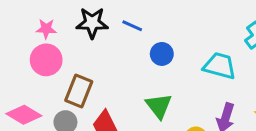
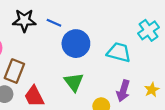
blue circle: (162, 54) -> (76, 44), size x1.6

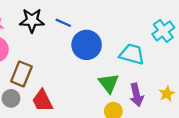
green triangle: (74, 82) -> (109, 83), moved
purple arrow: (123, 91) -> (137, 95), turned -30

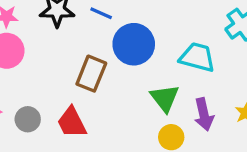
brown rectangle: (21, 74) -> (91, 74), moved

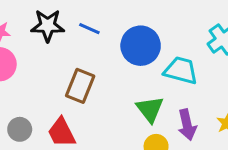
blue circle: (134, 44) -> (141, 46), moved

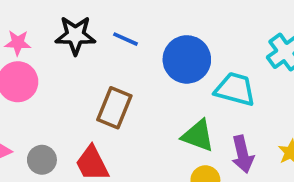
green triangle: (150, 109) -> (198, 136), turned -32

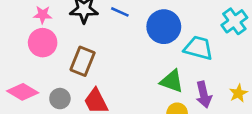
brown rectangle: (114, 108) -> (83, 61), moved

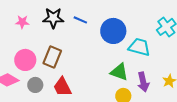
pink circle: (43, 43) -> (25, 60), moved

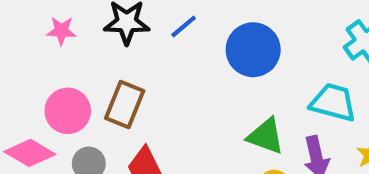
blue line: (80, 20) -> (184, 27), turned -64
cyan trapezoid: (139, 47) -> (333, 102), moved

